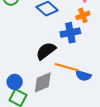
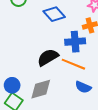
orange line: (66, 67) -> (73, 64), moved

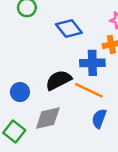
blue circle: (12, 85) -> (20, 92), moved
blue semicircle: (83, 87) -> (99, 119), turned 84

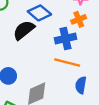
black semicircle: (58, 80) -> (24, 30), moved

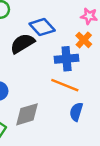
orange cross: (79, 19) -> (84, 40), turned -32

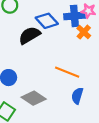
blue cross: (67, 59) -> (74, 16), moved
gray diamond: (27, 114) -> (34, 98), turned 50

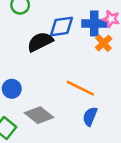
blue diamond: (47, 21) -> (62, 26), turned -60

